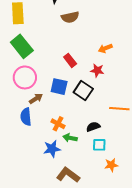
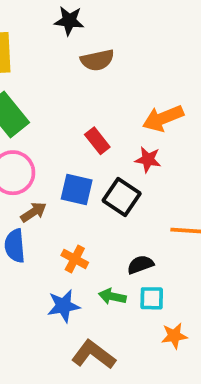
orange arrow: (105, 48) -> (163, 118), size x1.5
green arrow: (70, 138) -> (112, 296), moved

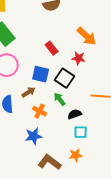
orange arrow: (163, 118) -> (87, 36), turned -115
brown arrow: (33, 212) -> (29, 92), moved
green arrow: (112, 296) -> (60, 99), moved, turned 40
orange star: (174, 336) -> (76, 155), moved

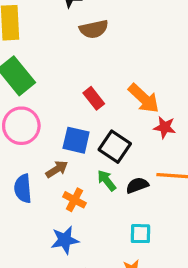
orange arrow: (87, 36) -> (144, 98), moved
red star: (79, 58) -> (165, 127), moved
black semicircle: (75, 114) -> (137, 185), moved

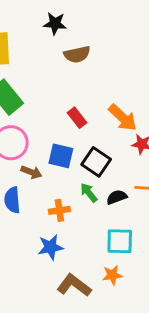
brown arrow: (57, 169) -> (31, 172), moved, turned 54
orange cross: (74, 200) -> (59, 210), turned -36
cyan square: (140, 234) -> (120, 241), size x1.4

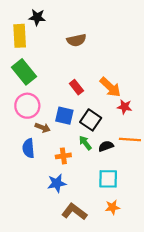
black star: (55, 24) -> (37, 17), moved
orange star: (112, 275) -> (112, 207), moved

